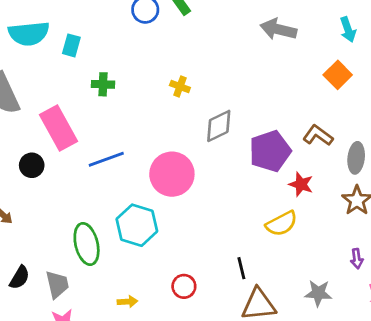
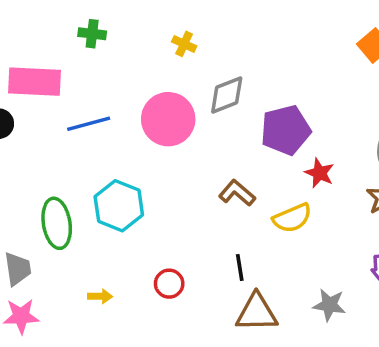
pink rectangle: (58, 128) -> (35, 82), turned -63
brown L-shape: (318, 135) -> (237, 193), moved
pink circle: (172, 174) -> (168, 119), moved

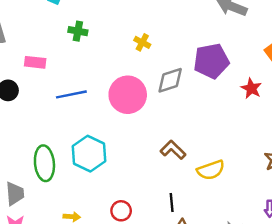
pink rectangle: (35, 82) -> (35, 62), size x0.6
purple pentagon: (286, 130) -> (211, 61), moved
red star: (319, 173) -> (251, 88), moved

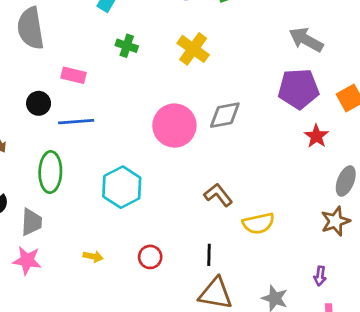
yellow cross: (142, 42) -> (193, 49), moved, size x1.6
purple pentagon: (211, 61) -> (299, 89), moved
blue line: (71, 94) -> (76, 122), moved
green ellipse: (44, 163) -> (50, 172), moved

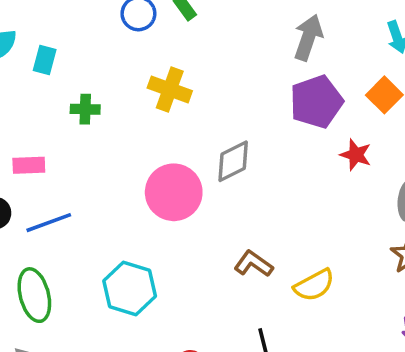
gray arrow: (306, 40) -> (308, 37), turned 96

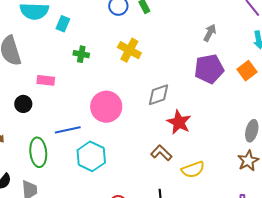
gray arrow: (308, 37) -> (210, 33), size x0.7
red star: (356, 155) -> (179, 122), moved, size x1.4
pink circle: (174, 192) -> (106, 107), moved
blue line: (49, 223) -> (68, 130), moved

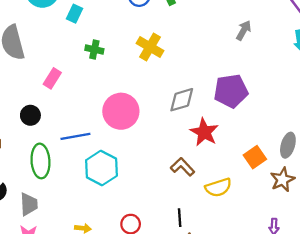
purple pentagon: (209, 69) -> (231, 91), moved
orange square: (247, 71) -> (255, 157), moved
pink rectangle: (46, 80) -> (52, 78), turned -66
black circle: (23, 104) -> (30, 115), moved

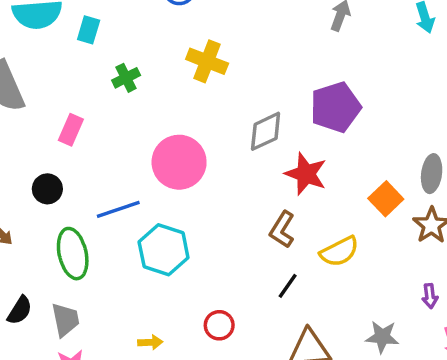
green cross: (94, 50) -> (126, 78), turned -30
brown L-shape: (183, 167) -> (282, 230), turned -95
black line: (180, 218) -> (288, 286), moved, turned 48

